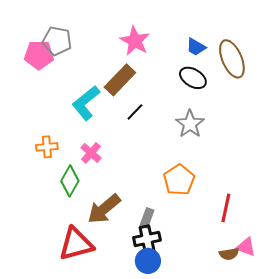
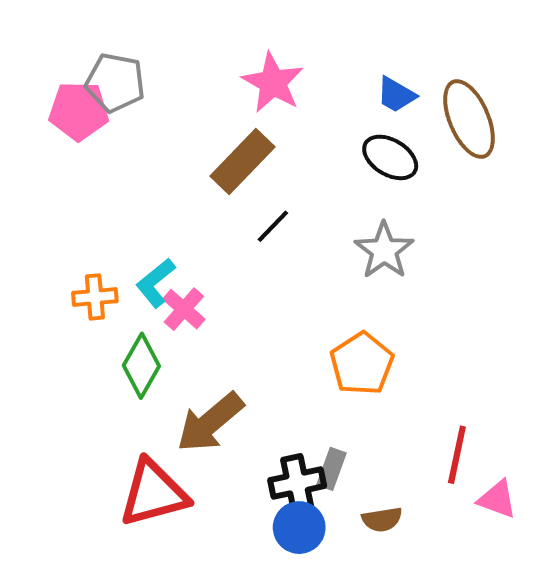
cyan L-shape: (86, 103) -> (156, 283), moved, size x0.7
red line: (226, 208) -> (457, 455), moved
gray rectangle: (147, 218) -> (332, 469), moved
brown semicircle: (229, 254) -> (382, 519), moved

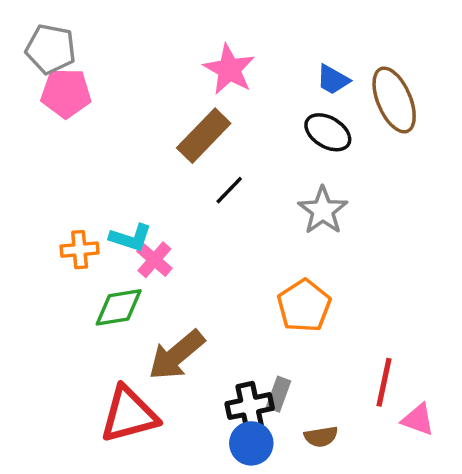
gray pentagon: (115, 83) -> (51, 49), moved
cyan L-shape: (156, 283) -> (131, 238), turned -123
green diamond: (141, 366) -> (119, 307), turned 51

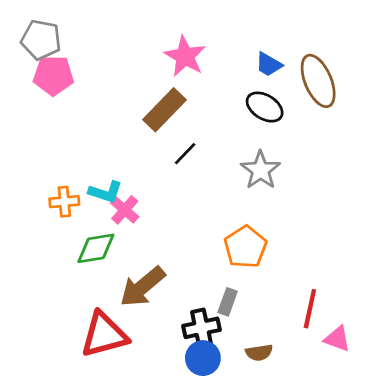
gray rectangle: (279, 394) -> (228, 302), moved

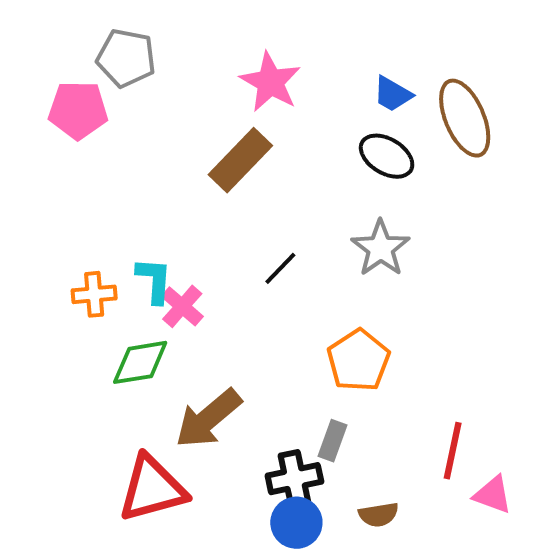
gray pentagon: (41, 40) -> (126, 58), moved
black line: (185, 154) -> (280, 268), moved
cyan L-shape: (105, 192) -> (154, 280), turned -104

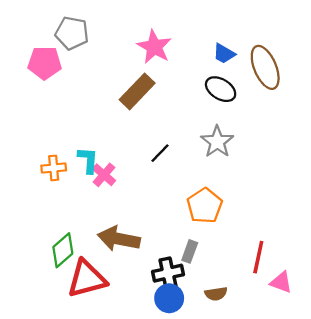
green diamond: (140, 362) -> (63, 250), moved, turned -32
brown arrow: (208, 419) -> (119, 239), turned 51

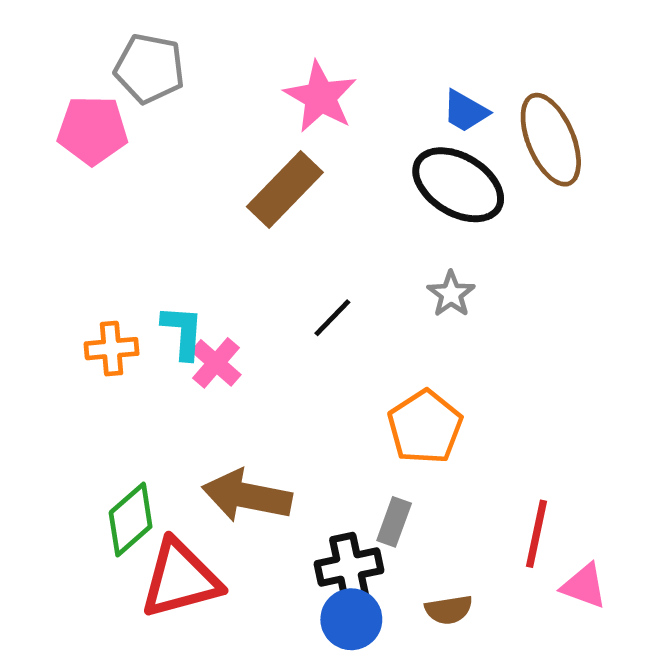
black ellipse: (221, 89) -> (458, 185), size x1.4
gray star: (217, 142) -> (451, 294), size x0.7

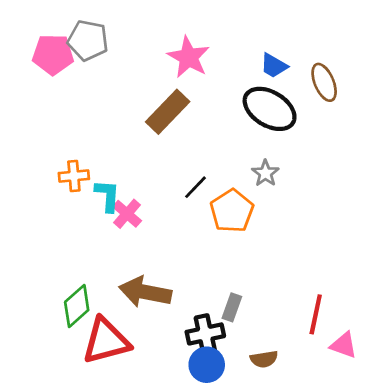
pink pentagon: (93, 130) -> (53, 54), moved
brown ellipse: (551, 140) -> (324, 82), size x0.7
orange cross: (112, 349) -> (74, 176), moved
orange pentagon: (425, 427) -> (232, 211), moved

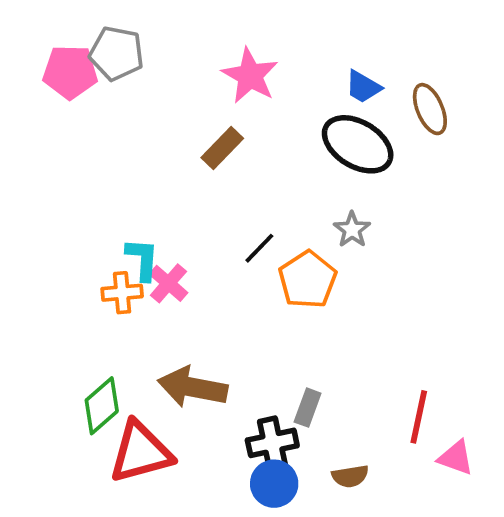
brown rectangle: (168, 112) -> (222, 148), size x0.7
orange cross: (74, 176) -> (122, 293), moved

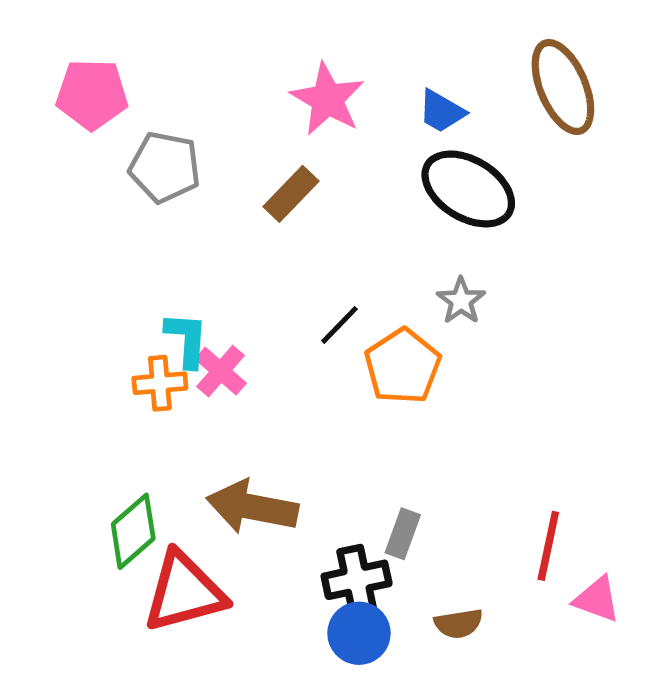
gray pentagon: (117, 53) -> (165, 167), moved
blue trapezoid: (363, 87) -> (442, 111), moved
brown ellipse: (430, 109) -> (563, 87), moved, size x1.4

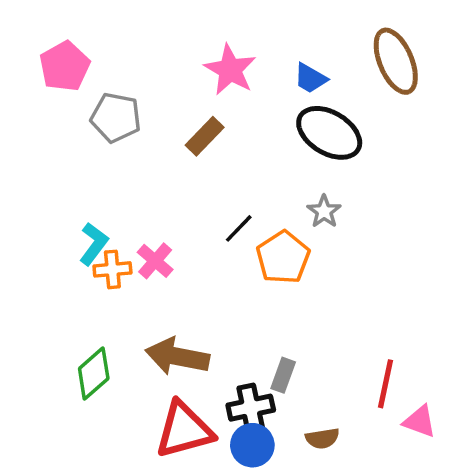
pink pentagon: (92, 94) -> (65, 66), turned -30
cyan L-shape: (187, 339) -> (94, 244), moved, turned 33
red triangle: (184, 592) -> (184, 430), moved

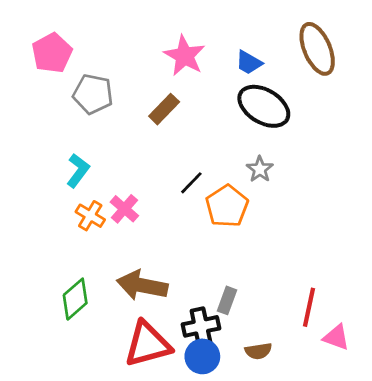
cyan L-shape: (94, 244) -> (78, 171), moved
orange cross: (112, 269) -> (90, 216), turned 36

